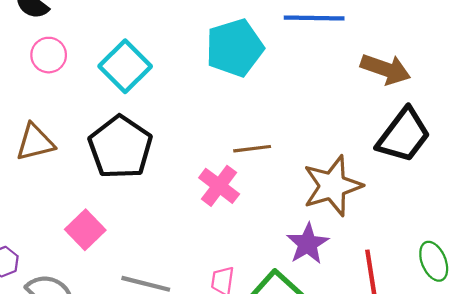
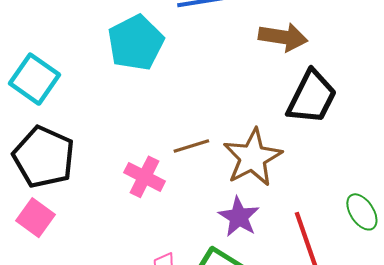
brown line: (252, 149) -> (191, 146), moved
pink square: (85, 230) -> (36, 218), moved

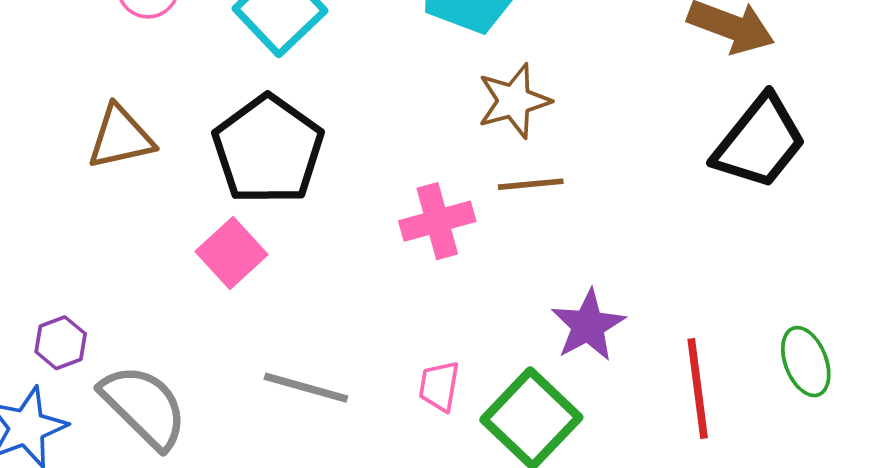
brown star: (253, 157) -> (514, 101), moved, size x0.7
pink cross: (144, 177) -> (437, 221), turned 36

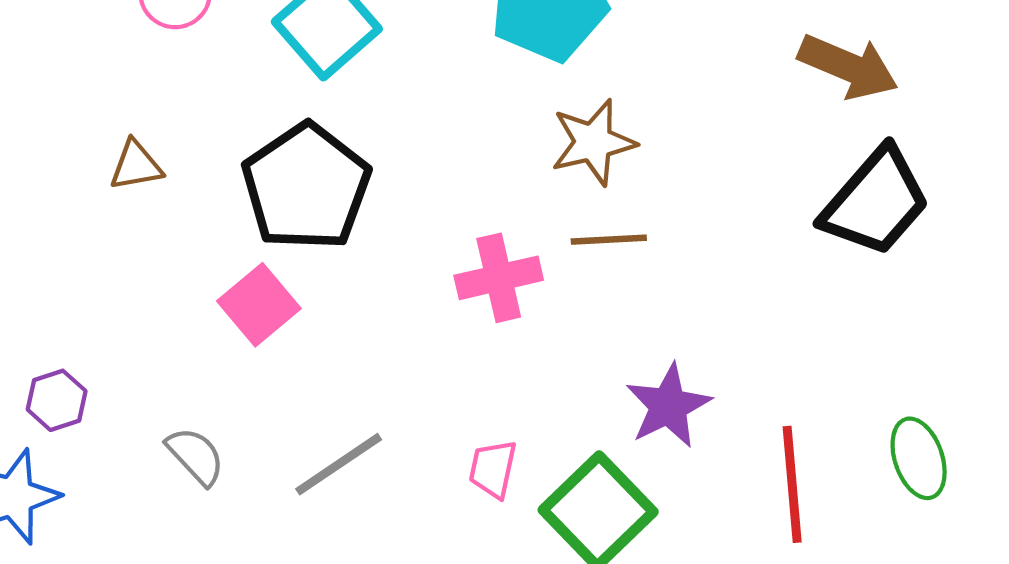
brown triangle: (121, 137) -> (136, 165), size x0.7
gray line: (306, 388) -> (339, 464), turned -52
gray semicircle: (144, 406) -> (196, 456), moved, size x0.6

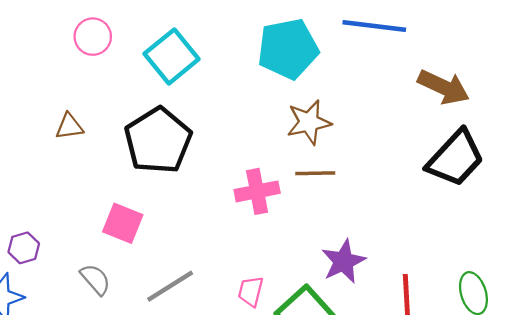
pink square: (259, 305) -> (123, 223), moved, turned -30

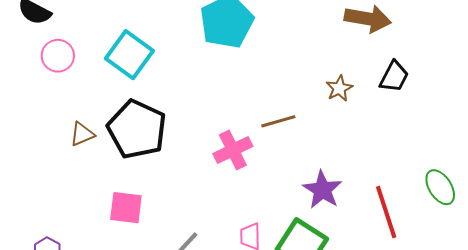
brown star: (309, 122) -> (339, 88), moved, size x0.7
brown triangle: (69, 126) -> (82, 134), moved
black trapezoid: (455, 158) -> (394, 77), size x0.6

